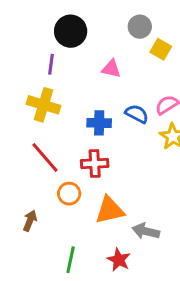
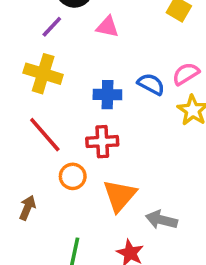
purple line: (51, 64) -> (52, 27), turned 35
pink triangle: (111, 69) -> (107, 27), moved
orange triangle: (110, 210) -> (120, 196), turned -36

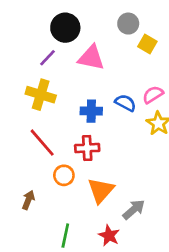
pink triangle: (107, 27) -> (91, 58), size x1.5
gray arrow: (161, 220) -> (134, 210), turned 125

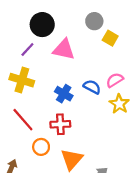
blue cross: (91, 111) -> (64, 94), turned 30

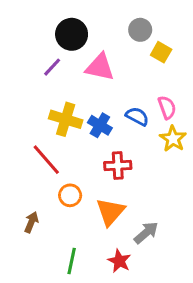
yellow cross: (22, 80) -> (66, 119), moved
pink semicircle: (115, 80) -> (167, 107), turned 102
red cross: (60, 124) -> (118, 166), moved

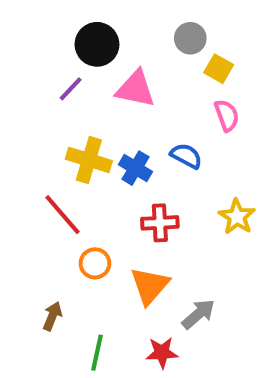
pink semicircle: (167, 107) -> (227, 115), moved
yellow star: (173, 139) -> (237, 217), moved
brown arrow: (31, 222) -> (52, 316), moved
red star: (119, 261) -> (162, 353), turned -30

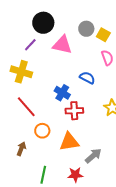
gray circle: (190, 38) -> (86, 29), moved
yellow cross: (89, 160) -> (21, 72), moved
blue cross: (136, 168) -> (62, 93), moved
orange triangle: (150, 286) -> (69, 142), turned 40
brown arrow: (52, 316) -> (21, 149), moved

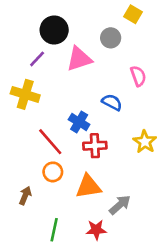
yellow square: (103, 35) -> (133, 14), moved
pink triangle: (62, 45) -> (79, 59), turned -30
red line: (26, 107) -> (50, 142), moved

